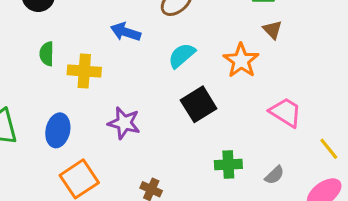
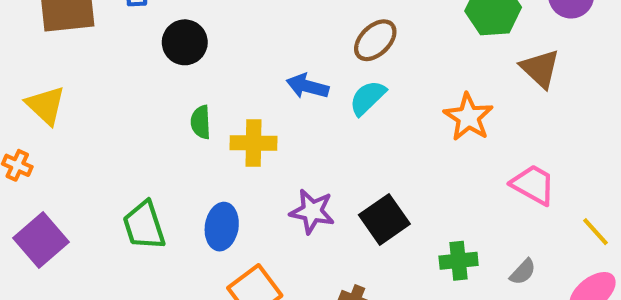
brown triangle: (272, 30) -> (540, 69), moved, size x1.5
cyan semicircle: (182, 55) -> (368, 98), moved
black square: (199, 104) -> (384, 219), moved

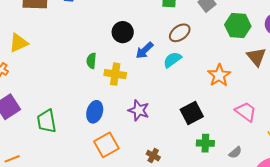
black circle: (185, 42) -> (123, 32), moved
blue arrow: (307, 86) -> (144, 50), turned -66
yellow triangle: (46, 105) -> (19, 43), turned 45
black square: (384, 219) -> (192, 113), moved
green trapezoid: (144, 225) -> (47, 121), moved

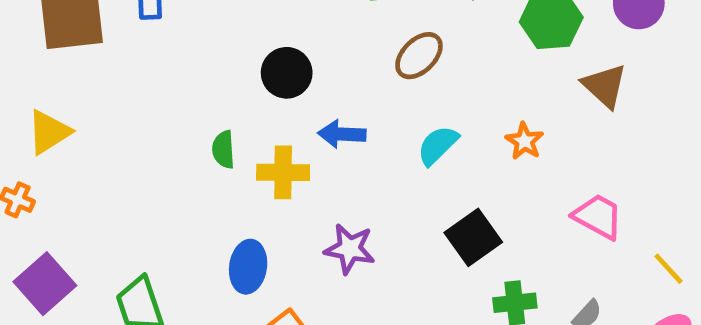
blue arrow: (144, 50) -> (342, 134), moved, turned 54
cyan semicircle: (172, 60) -> (438, 145), moved
orange star: (219, 75) -> (524, 141), size x0.7

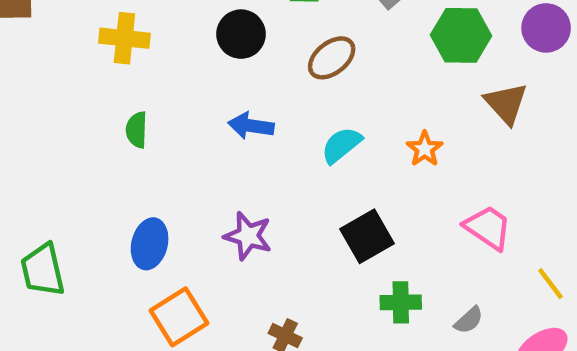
black circle: (287, 73) -> (241, 34), moved
yellow cross: (283, 172) -> (124, 38), moved

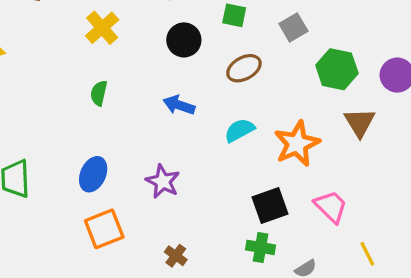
yellow cross: (124, 38) -> (102, 28), turned 32
orange star: (425, 149) -> (297, 144), size x1.8
black square: (367, 236) -> (270, 205), moved

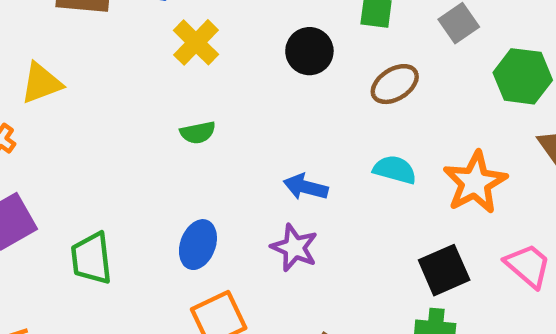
green semicircle: (99, 93) -> (198, 133), turned -110
blue arrow: (179, 105) -> (306, 187), moved
cyan semicircle: (239, 130) -> (395, 170), turned 48

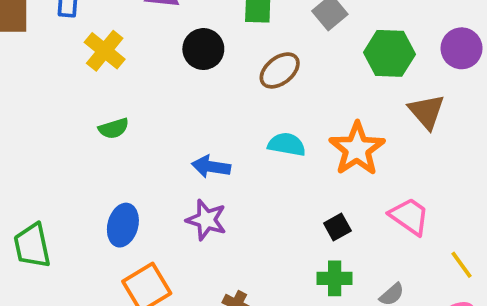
black square: (444, 270) -> (337, 227), size x0.6

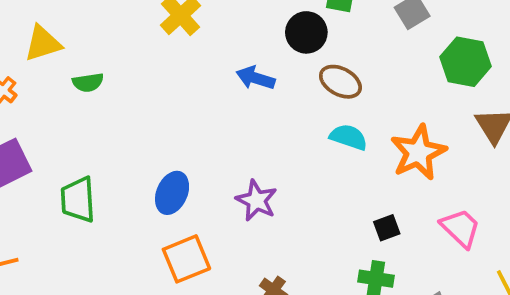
black circle: (203, 49) -> (306, 32), moved
brown ellipse: (280, 70) -> (340, 82), moved, turned 57
green semicircle: (114, 128) -> (88, 82), moved
blue arrow: (211, 167) -> (256, 78), moved

